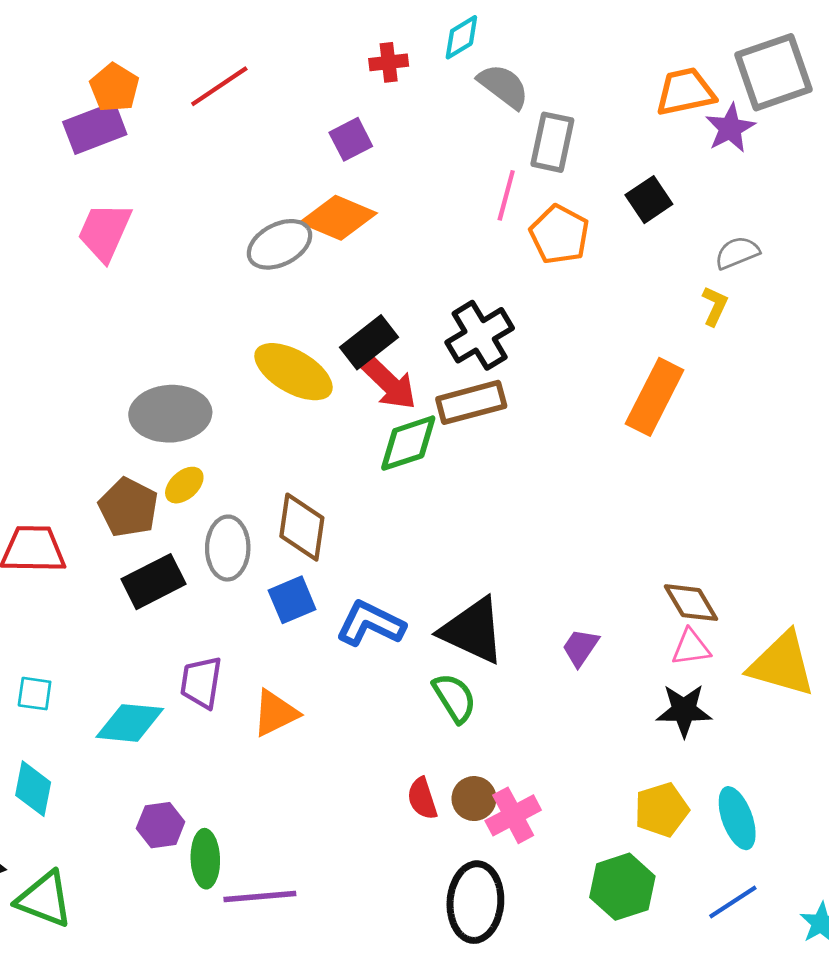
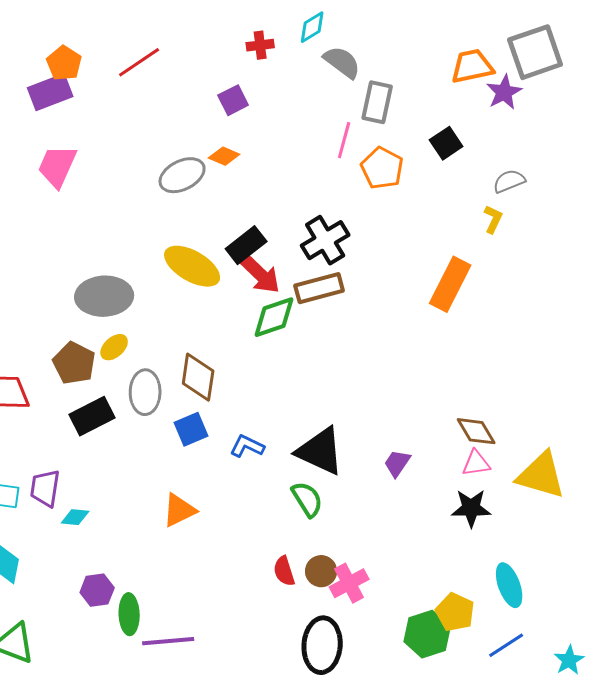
orange diamond: (338, 218) -> (224, 156), size x0.6
blue L-shape: (370, 624) -> (247, 446), size x0.7
purple trapezoid: (201, 682) -> (45, 488), moved
cyan diamond: (130, 723) -> (75, 517), size x0.6
yellow pentagon: (662, 810) -> (455, 612), moved, turned -30

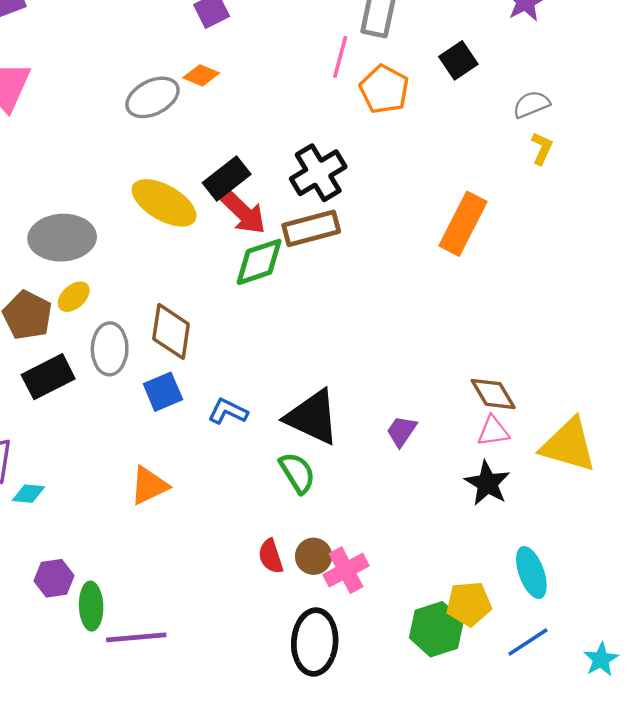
yellow L-shape: (493, 219) -> (542, 148), moved
black star: (471, 508) -> (487, 483), turned 30
yellow pentagon: (455, 612) -> (469, 604), turned -30

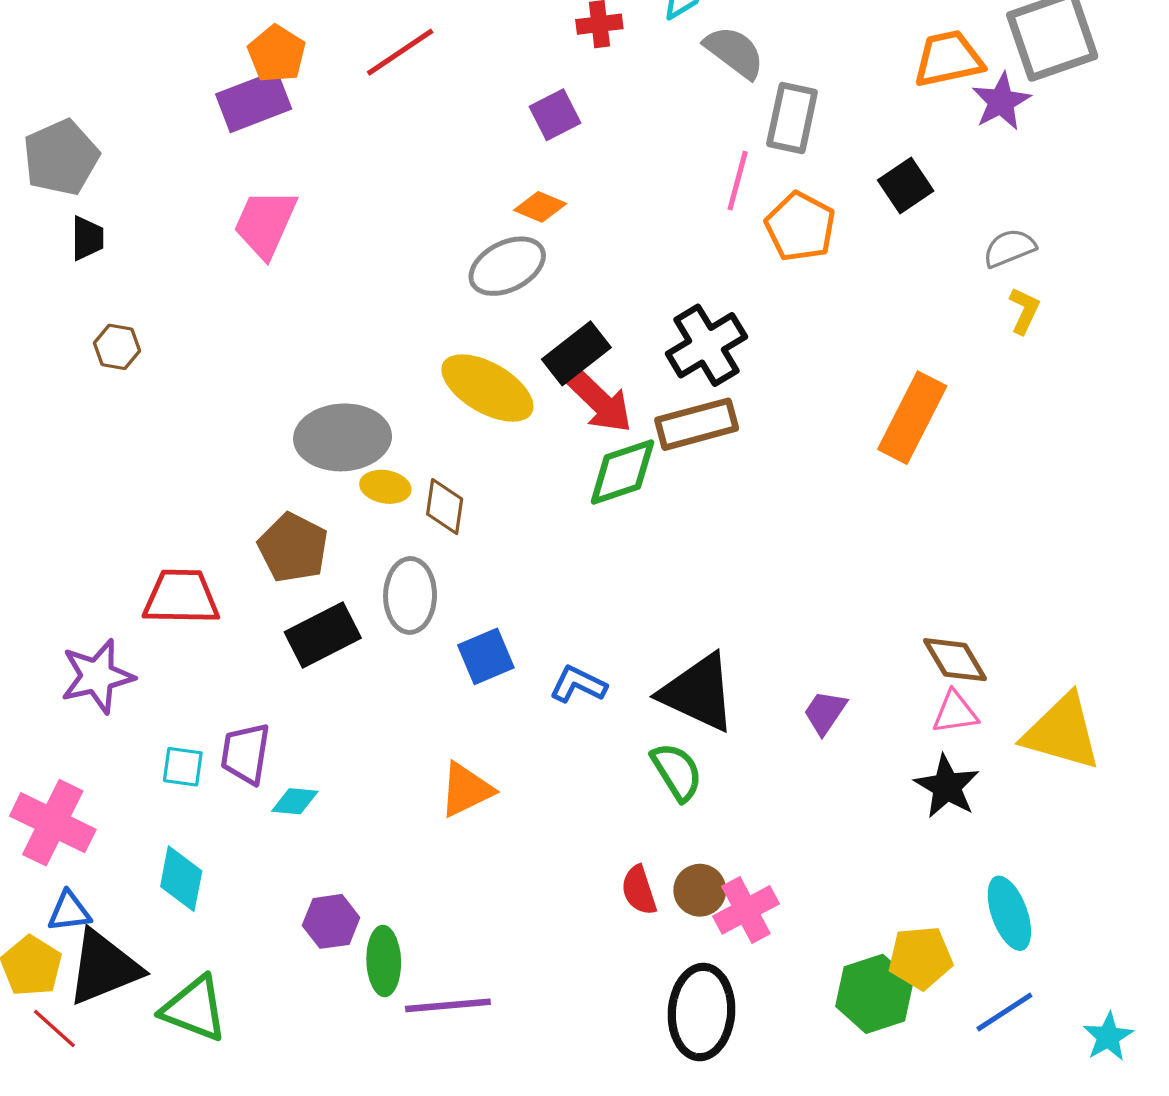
gray ellipse: (152, 97) -> (507, 266), moved
yellow ellipse: (74, 297) -> (385, 487), moved, turned 52
brown diamond: (171, 331) -> (445, 507), moved, size x0.7

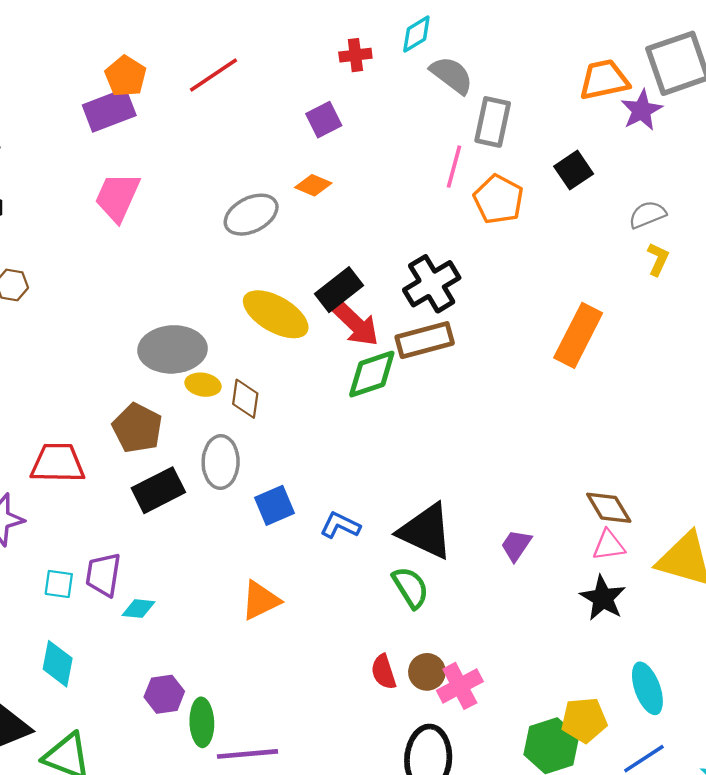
gray ellipse: (507, 266) -> (251, 215), moved

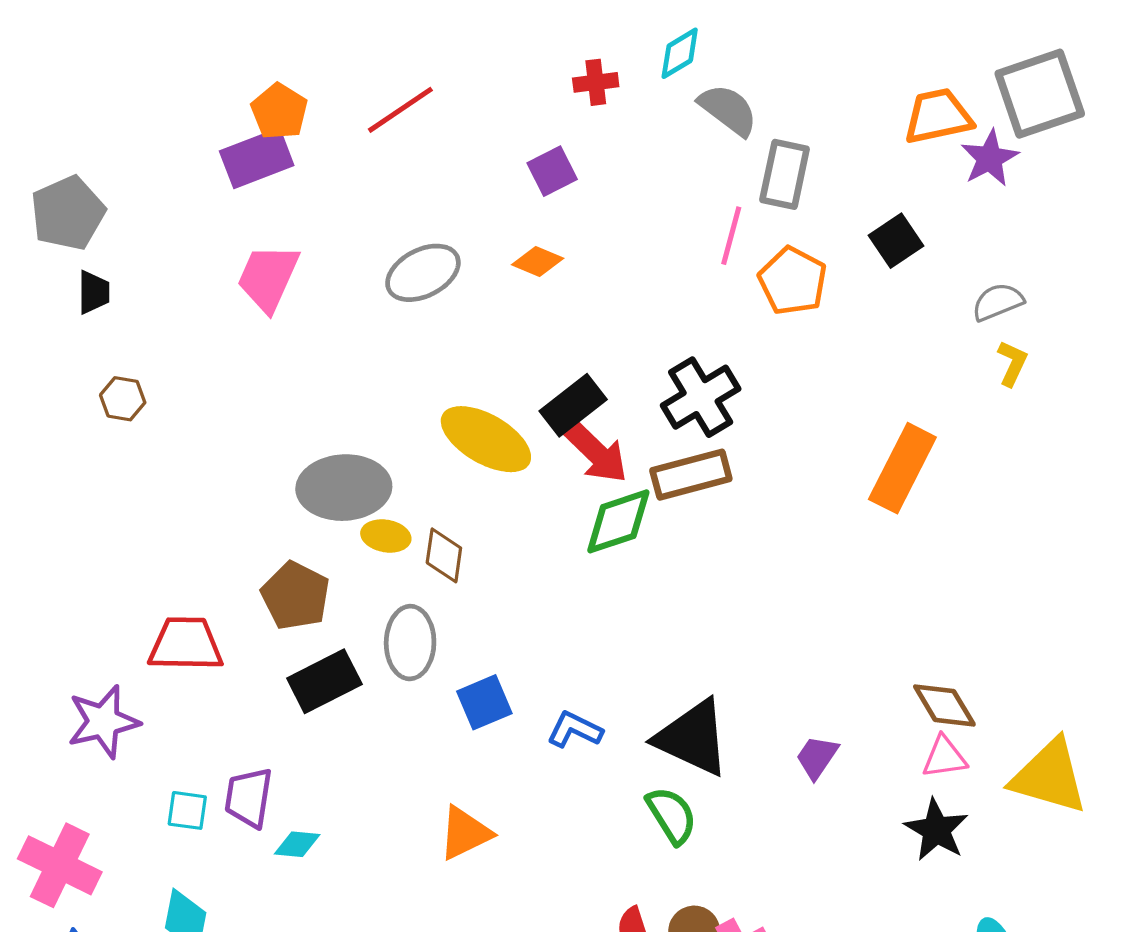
gray ellipse: (251, 215) -> (423, 273), moved

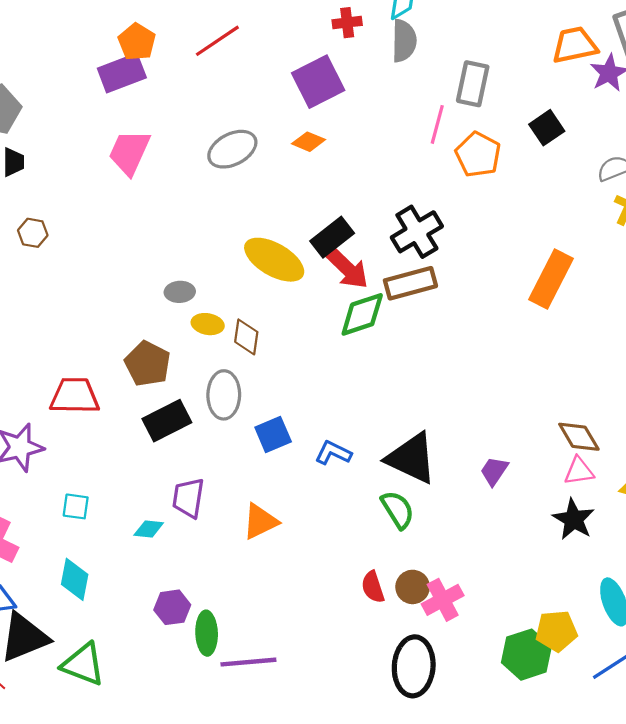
gray semicircle: (728, 110) -> (404, 41), moved, turned 54
purple square: (552, 171) -> (318, 82), size x1.6
gray ellipse: (344, 488) -> (180, 292), size x0.5
purple trapezoid: (249, 798) -> (188, 498), moved

